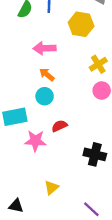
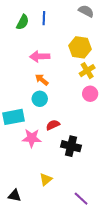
yellow hexagon: (81, 24) -> (80, 47), moved
black cross: (95, 154) -> (71, 146), moved

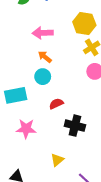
pink star: (32, 138) -> (26, 129), moved
yellow triangle: (46, 179) -> (57, 160), moved

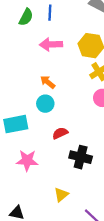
pink arrow: (43, 33) -> (51, 44), moved

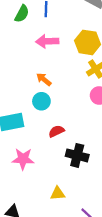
yellow triangle: (61, 195) -> (58, 193), turned 35

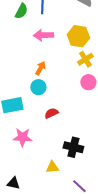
orange arrow: (44, 79) -> (40, 68), turned 80
black cross: (77, 155) -> (73, 147), moved

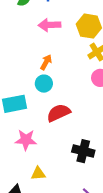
red semicircle: (51, 113) -> (59, 113), size x1.5
yellow triangle: (52, 167) -> (38, 174), moved

